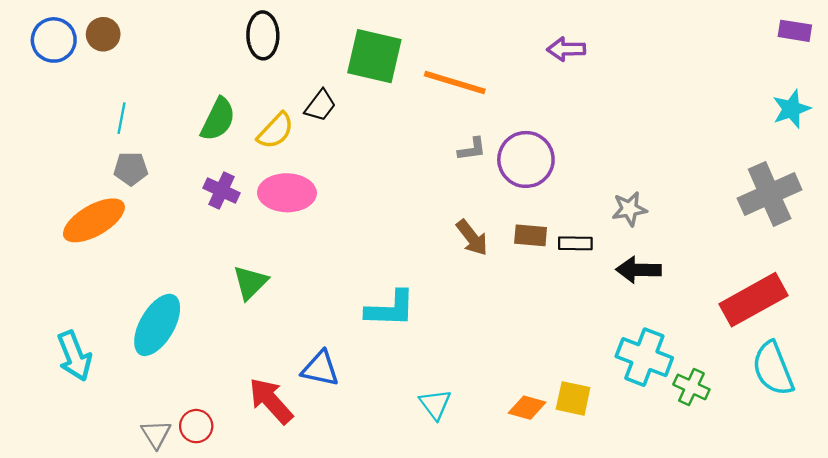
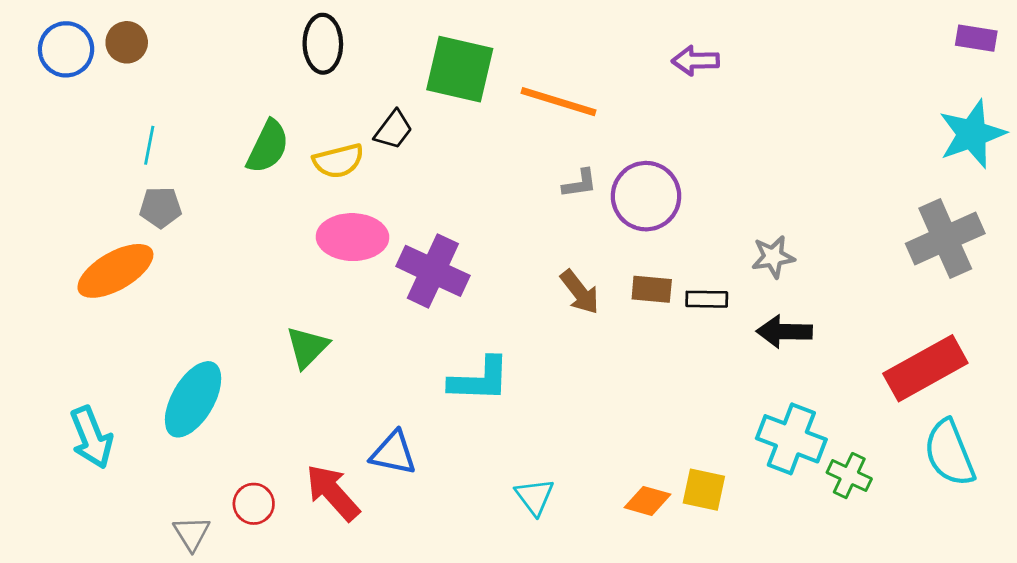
cyan star: (791, 109) -> (972, 134), size x1.4
yellow semicircle: (275, 131) -> (338, 161), turned 33
purple cross: (221, 191) -> (433, 271), moved, size x1.6
red circle: (196, 426) -> (254, 504), moved

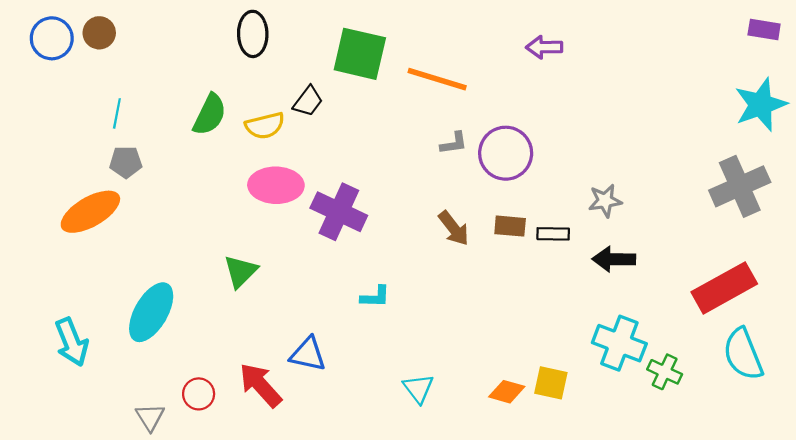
cyan L-shape: (479, 380) -> (375, 297), size x0.6

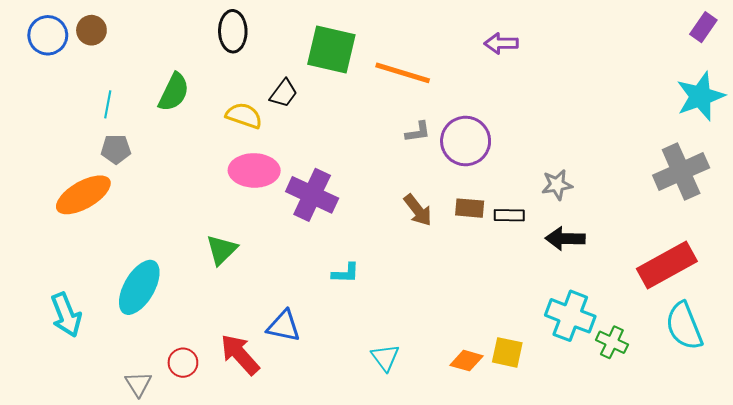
purple rectangle: (764, 30) -> (703, 27), turned -64
green semicircle: (210, 115) -> (174, 92), moved
yellow semicircle: (265, 126) -> (244, 116), turned -147

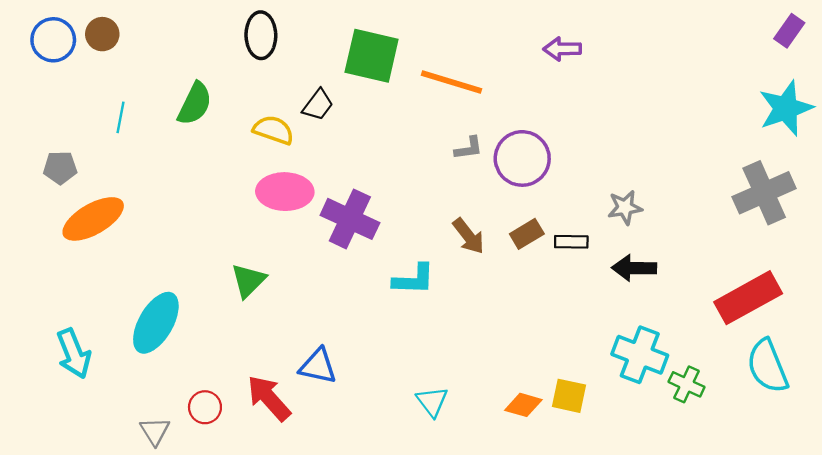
gray pentagon: (116, 149) -> (60, 168), moved
brown rectangle: (470, 208) -> (527, 234), turned -36
cyan L-shape: (346, 273) -> (414, 279), moved, size x1.4

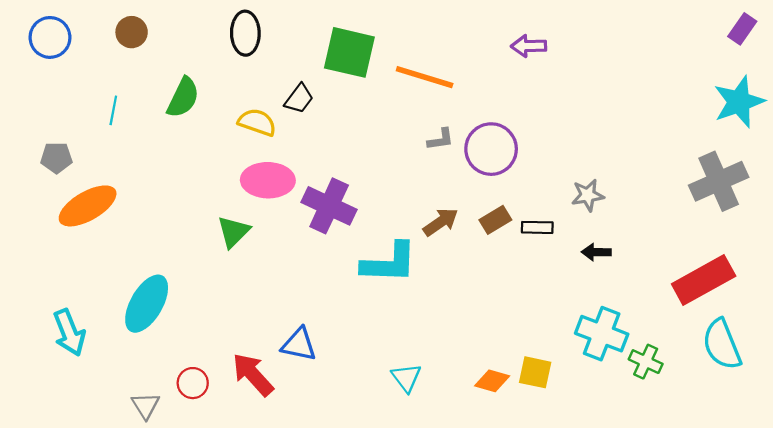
brown circle: (102, 34) -> (132, 32), moved
brown arrow: (469, 236) -> (441, 222), turned -87
black arrow: (634, 268) -> (596, 252), size x0.7
cyan L-shape: (414, 279) -> (389, 263), size x1.4
green triangle: (248, 281) -> (234, 232), moved

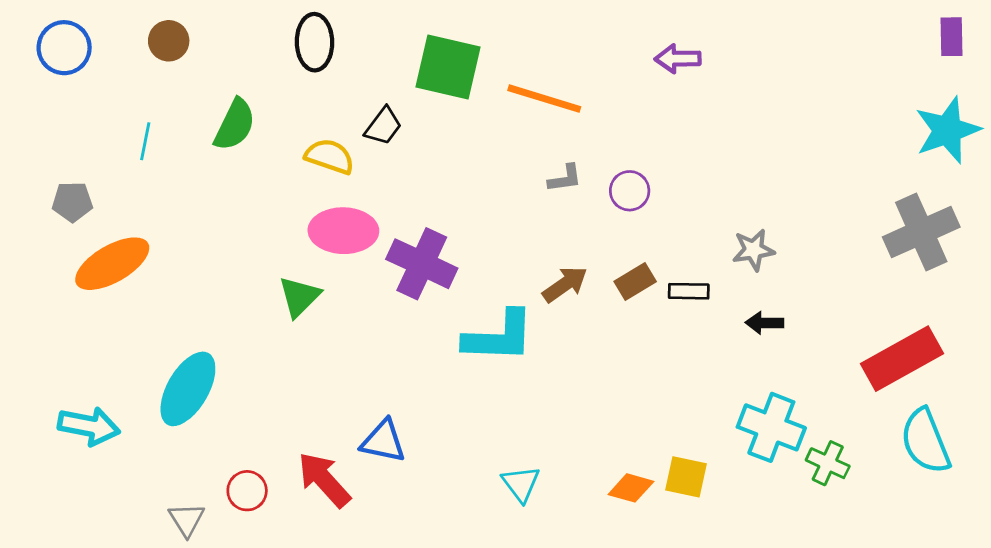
purple rectangle: (742, 29) -> (952, 37), turned -36
purple circle: (491, 149) -> (630, 191), size x0.6
cyan arrow: (69, 333) -> (89, 426), turned -57

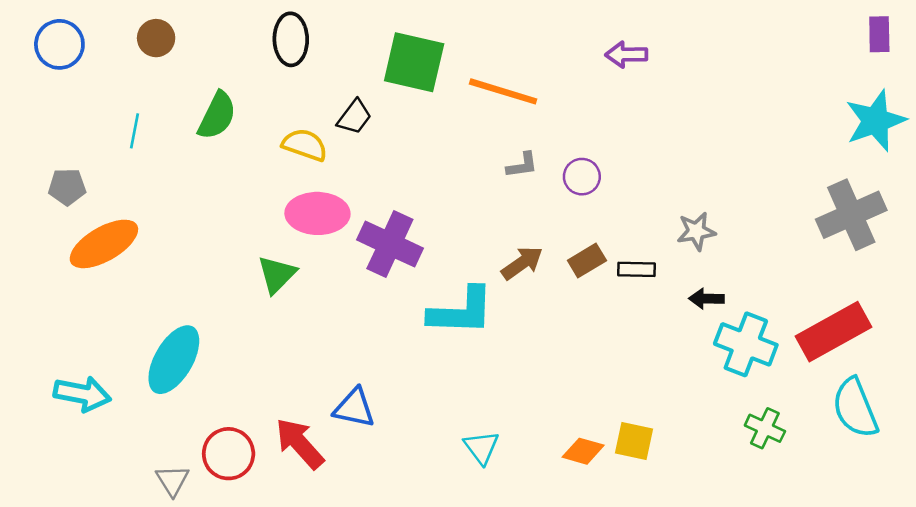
cyan cross: (771, 427) -> (746, 344), moved
red circle: (247, 491) -> (229, 454), size x1.4

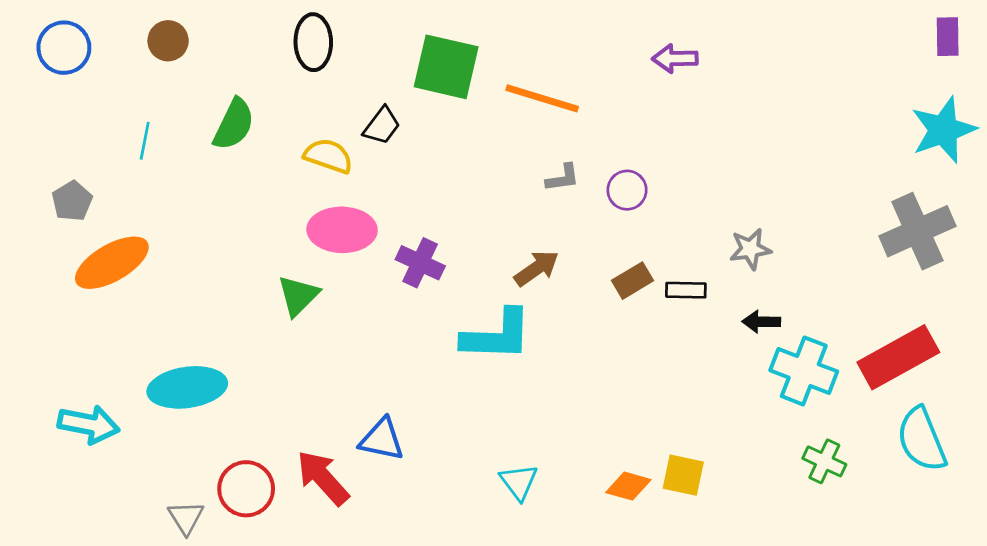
gray pentagon: (67, 187) -> (72, 201), turned -30
purple cross: (390, 244) -> (420, 263), size x0.7
brown arrow: (522, 263) -> (537, 268), moved
cyan ellipse: (174, 360) -> (187, 387), turned 52

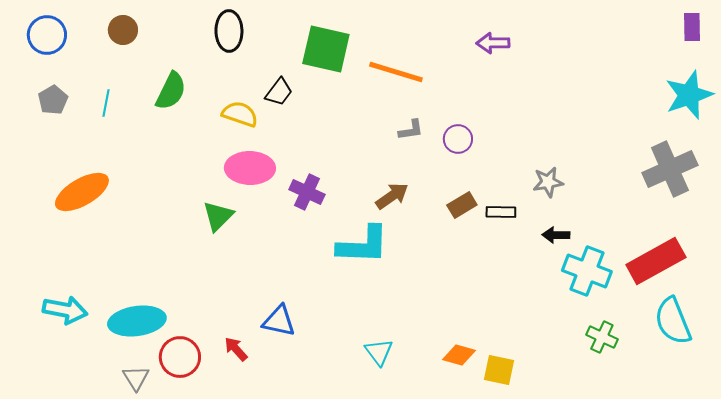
gray pentagon: (72, 201) -> (53, 100), moved
cyan ellipse: (187, 387) -> (137, 321), moved
yellow square: (683, 475) -> (499, 370), moved
red arrow: (323, 478) -> (236, 349), size x0.6

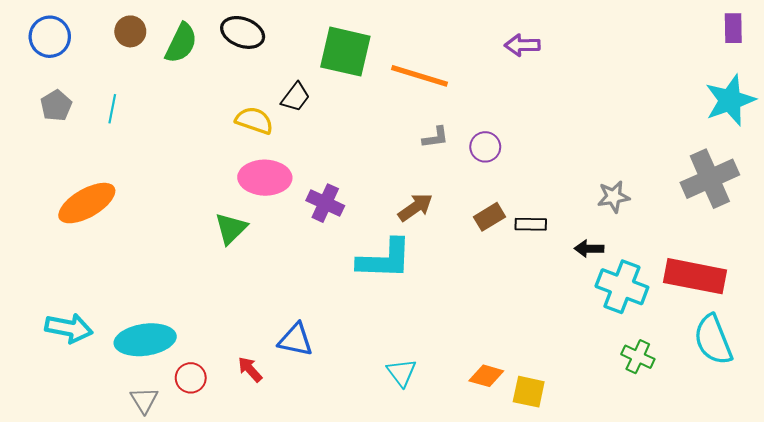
black ellipse: (229, 31) -> (243, 32), turned -69
green semicircle: (171, 91) -> (181, 43), moved
gray star: (548, 182) -> (613, 197), moved
red rectangle: (656, 261) -> (695, 276), turned 40
red circle: (180, 357) -> (191, 378), size x0.7

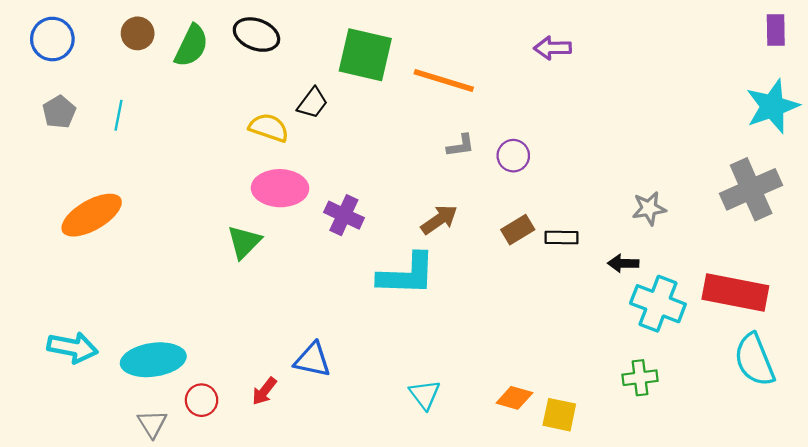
green cross: (638, 357) -> (640, 378), moved, turned -32
red arrow: (250, 369) -> (264, 391), turned -100

